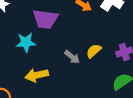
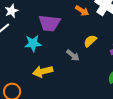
yellow semicircle: (94, 51) -> (90, 41), moved

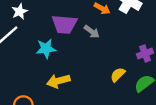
yellow semicircle: (90, 41) -> (118, 75), moved
gray arrow: (73, 55) -> (92, 32), moved

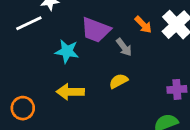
yellow semicircle: (118, 75) -> (119, 81), moved

